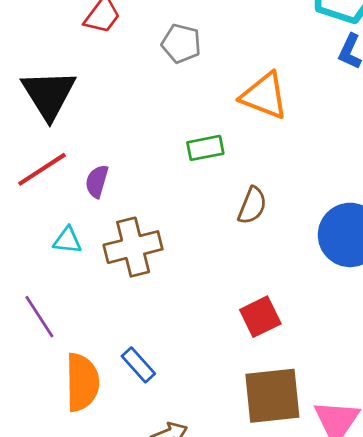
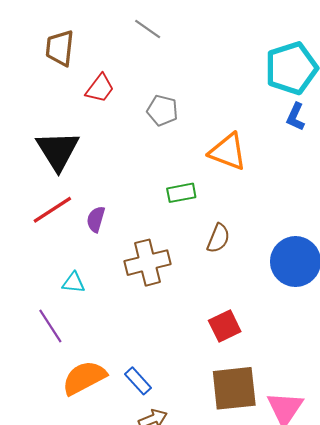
cyan triangle: (67, 240) -> (74, 283), moved
brown cross: (133, 247) -> (148, 263), moved
blue rectangle: (138, 365) -> (138, 381), moved
orange semicircle: (82, 382) -> (84, 378), turned -117

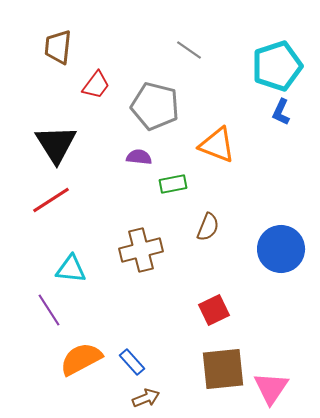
gray line: (148, 29) -> (189, 50), moved
gray pentagon: (162, 110) -> (155, 106), size x1.6
purple semicircle: (96, 219) -> (139, 157), moved, turned 80
cyan triangle: (74, 283) -> (71, 269), size x1.4

